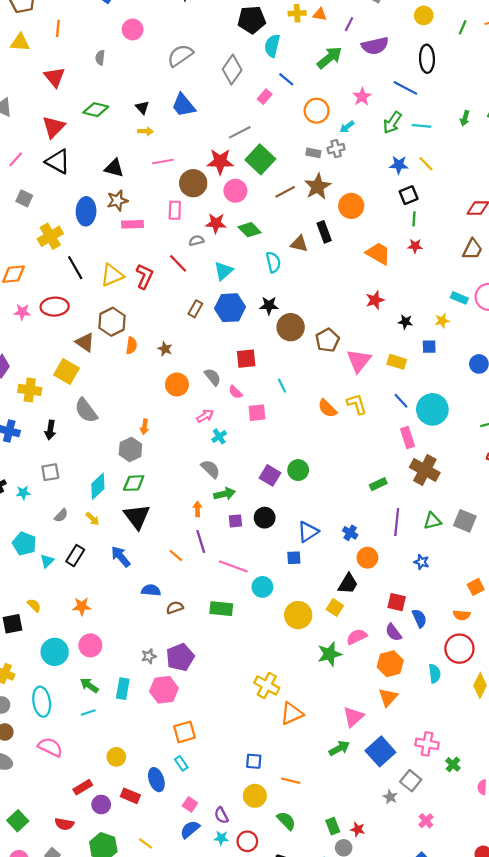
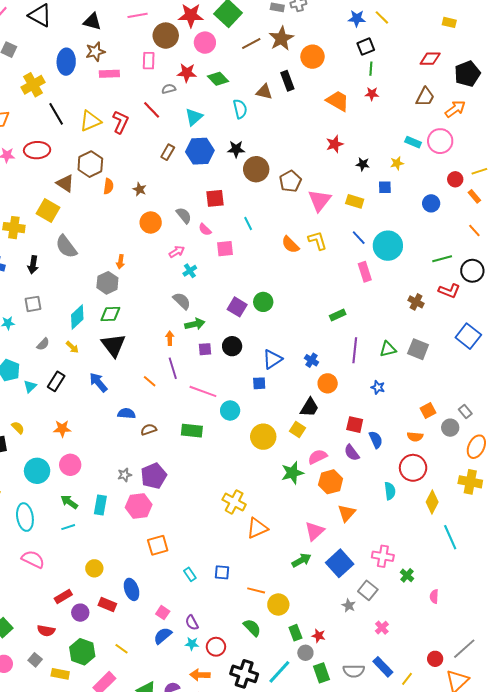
brown cross: (425, 470) -> (416, 302), moved, size x0.6
orange hexagon: (390, 664) -> (331, 482), moved
cyan rectangle: (181, 763) -> (190, 574), moved
yellow circle: (255, 796) -> (278, 605), moved

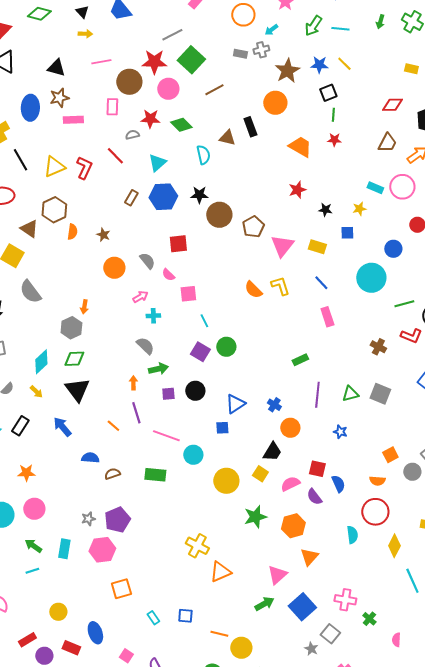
brown star: (281, 39) -> (287, 71), moved
cyan line: (248, 224) -> (204, 321), moved
cyan circle: (388, 246) -> (371, 278), moved
cyan cross: (190, 271) -> (153, 316), turned 32
pink semicircle: (318, 457) -> (290, 484), moved

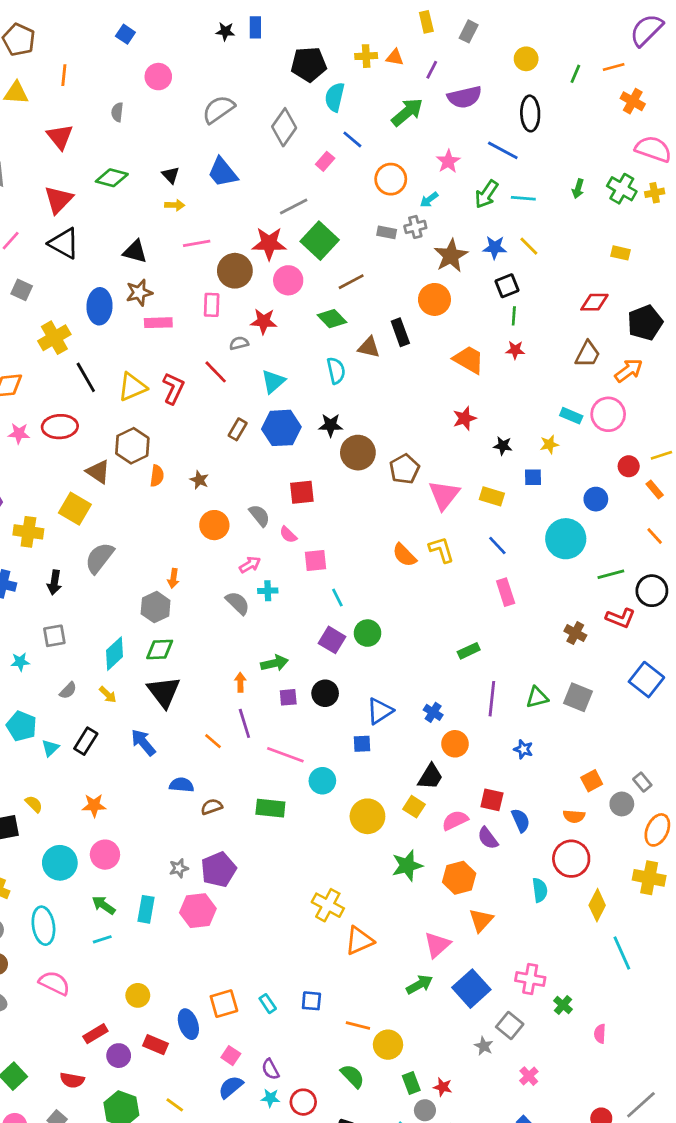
green diamond: (181, 125) -> (332, 319), moved
gray semicircle: (30, 292) -> (100, 558), turned 75
gray semicircle: (145, 346) -> (238, 603), moved
orange square: (121, 589) -> (224, 1004), moved

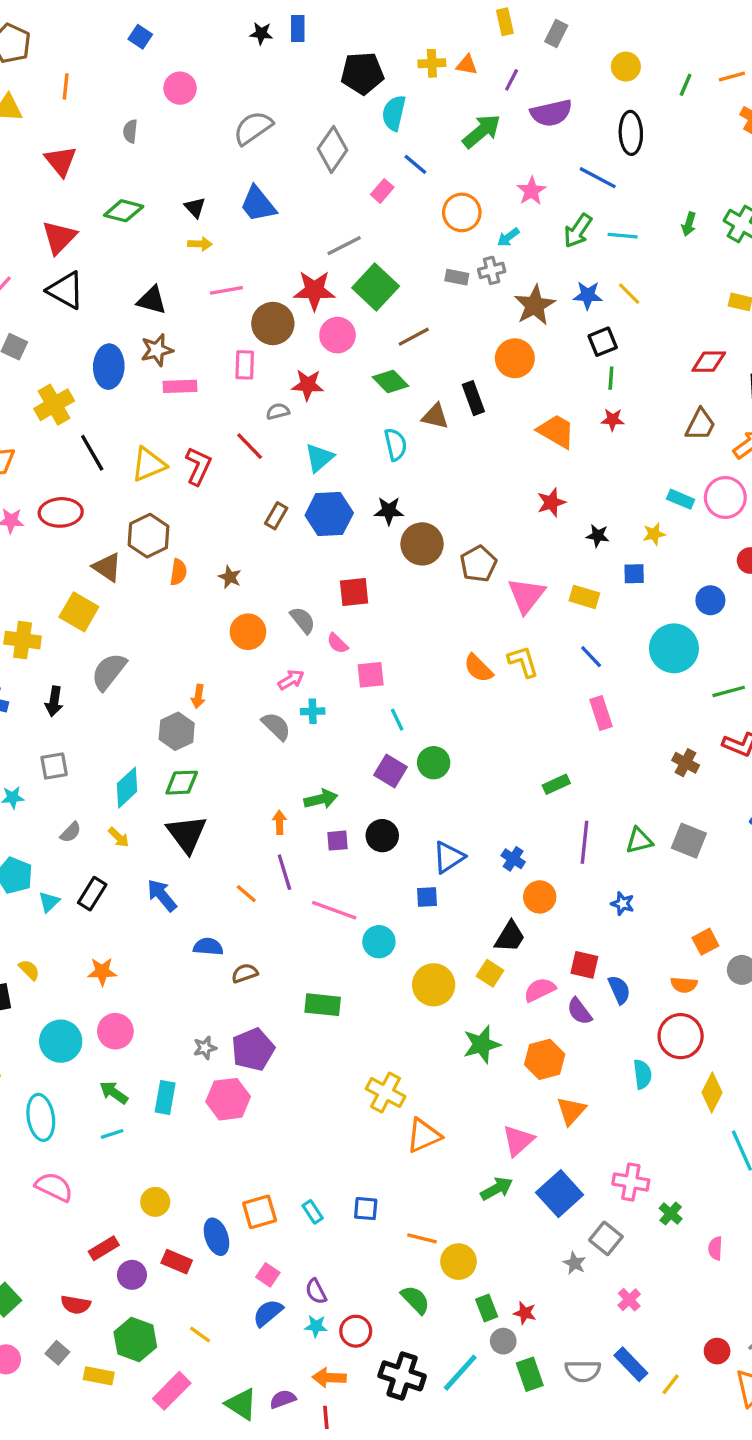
green rectangle: (270, 808) -> (323, 1005), moved

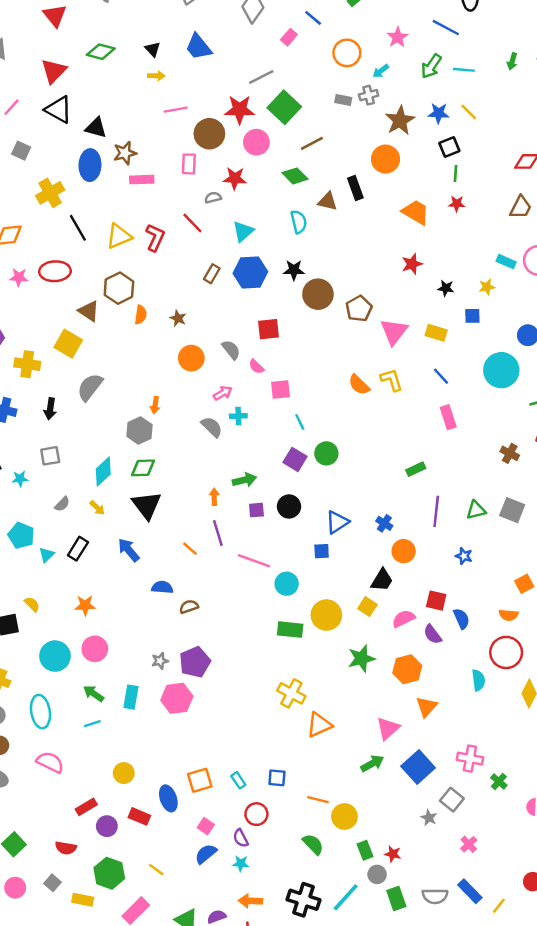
black triangle: (152, 300) -> (96, 128), moved
green rectangle: (323, 1005) -> (290, 630), moved
red circle: (356, 1331) -> (256, 814), moved

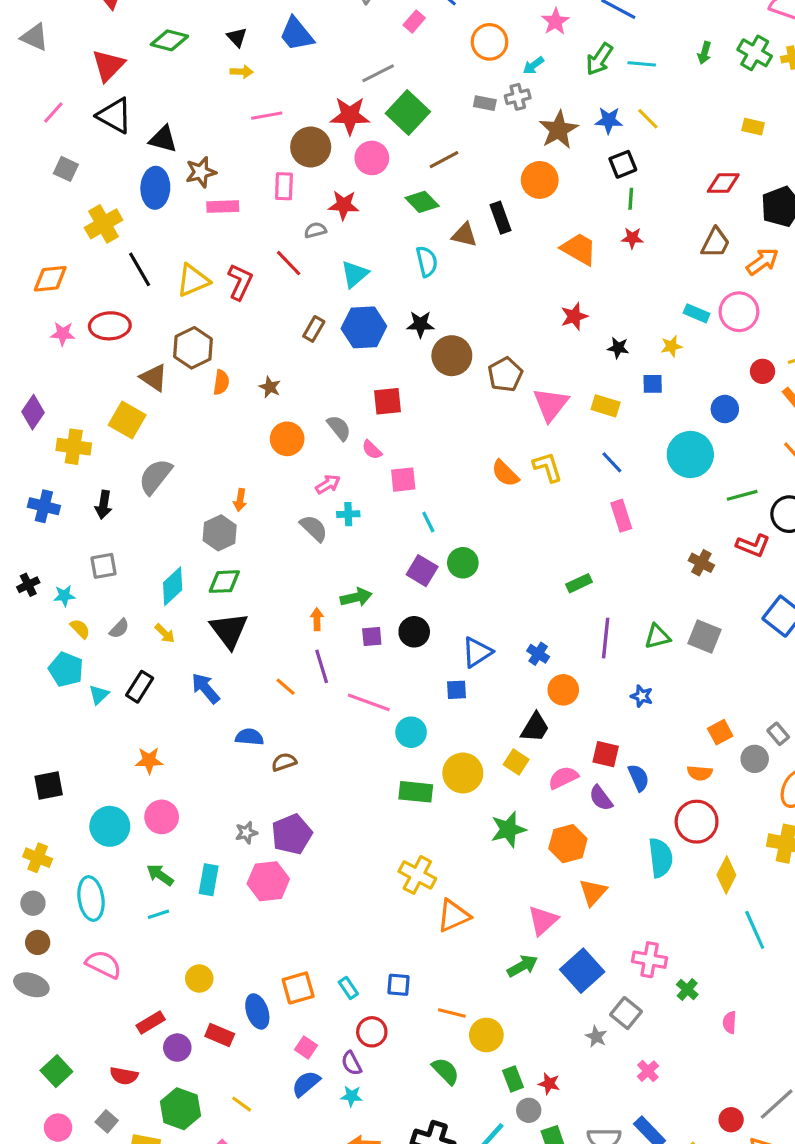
yellow semicircle: (32, 604) -> (80, 629), moved
cyan semicircle: (478, 680) -> (661, 858), size x1.4

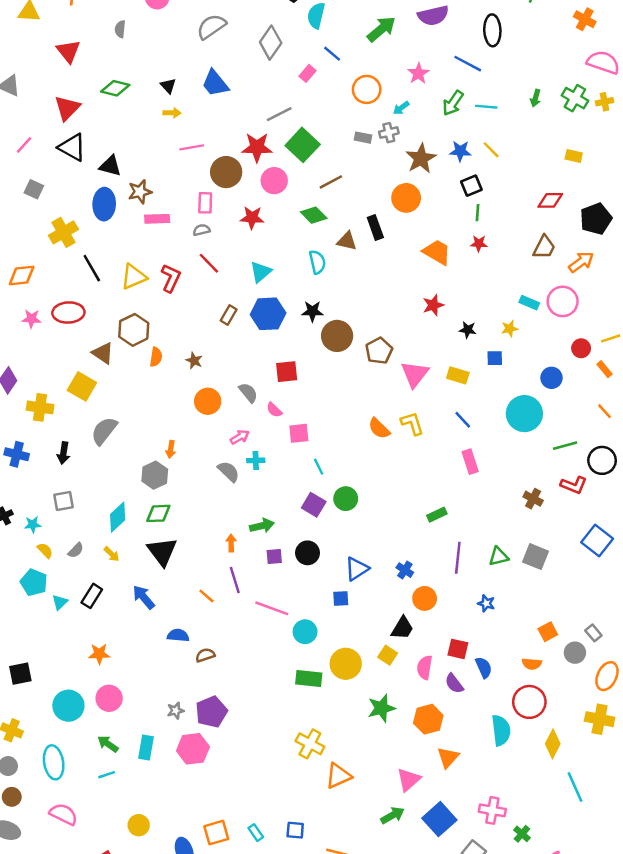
gray semicircle: (315, 230) -> (202, 230), moved
pink semicircle: (563, 778) -> (425, 667), turned -55

